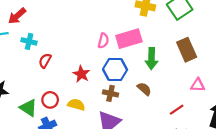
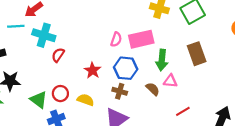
cyan cross: (29, 41) -> (44, 35), size x1.5
pink triangle: (198, 85) -> (170, 81), moved

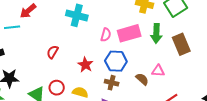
cyan cross: (44, 35) -> (77, 15), moved
green arrow: (162, 60) -> (156, 33), moved

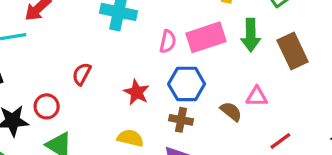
red circle: (57, 88) -> (47, 106), moved

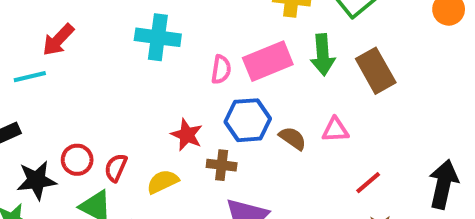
red semicircle: (82, 74) -> (116, 168), moved
brown semicircle: (231, 111) -> (293, 138), moved
brown cross: (181, 120) -> (222, 165), moved
yellow semicircle: (130, 138) -> (163, 182), moved, turned -35

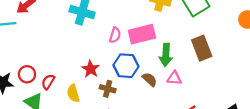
green arrow: (323, 55) -> (166, 55), moved
yellow semicircle: (163, 182) -> (73, 93), turned -90

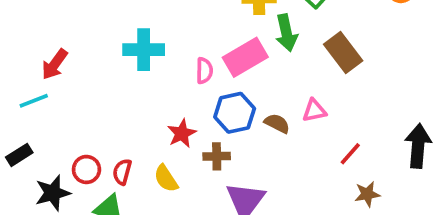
green arrow: (166, 55) -> (286, 33), moved
red star: (91, 69) -> (182, 133), turned 30

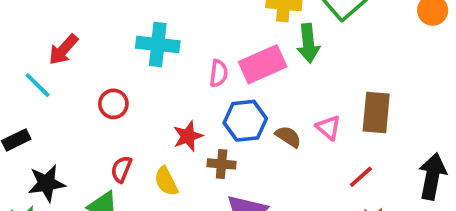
brown rectangle: (343, 52) -> (376, 113), moved, turned 36
cyan line: (34, 101) -> (38, 85), turned 60
pink triangle: (314, 111) -> (328, 128), turned 45
red circle: (86, 169) -> (113, 104), moved

